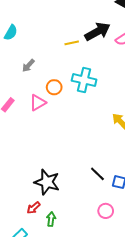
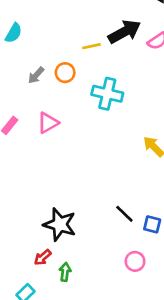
orange circle: (54, 87) -> (65, 73), moved

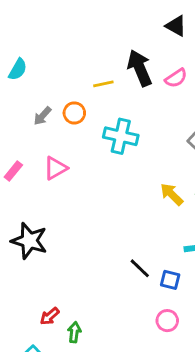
black arrow: (124, 32) -> (140, 68), turned -84
black star: (60, 224) -> (29, 241), moved
pink circle: (135, 261) -> (167, 321), moved

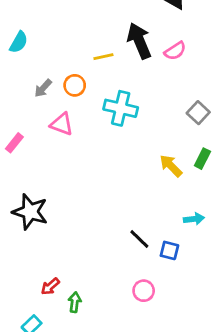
pink triangle: (55, 168) -> (62, 124), moved, turned 50
pink circle: (167, 321) -> (144, 291), moved

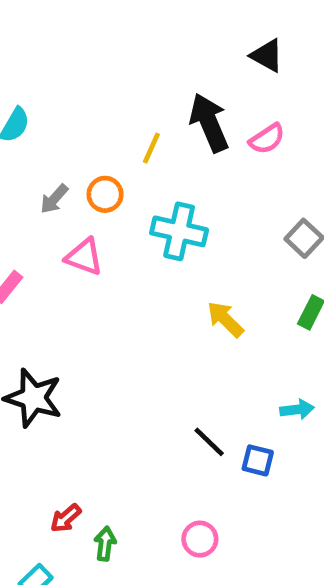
yellow line: (103, 57) -> (151, 148), turned -54
yellow arrow: (171, 166) -> (225, 319), moved
pink circle: (144, 291) -> (200, 539), moved

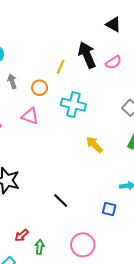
gray arrow: (54, 199) -> (12, 81), moved, turned 120
black line: (209, 442) -> (61, 201), moved
pink circle: (200, 539) -> (83, 245), size x1.5

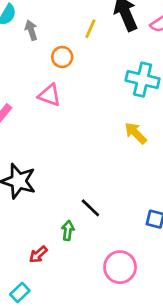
gray arrow: (12, 81) -> (31, 30), moved
cyan cross: (73, 105) -> (143, 80), moved
green arrow: (40, 247) -> (68, 230), moved

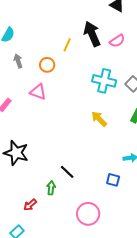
gray arrow: (31, 30) -> (18, 61), moved

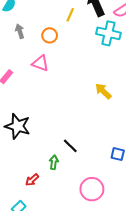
cyan cross: (104, 81) -> (108, 33), moved

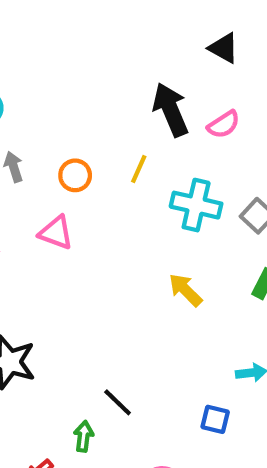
yellow line: (70, 15) -> (139, 169), moved
cyan cross: (108, 33) -> (196, 205), moved

